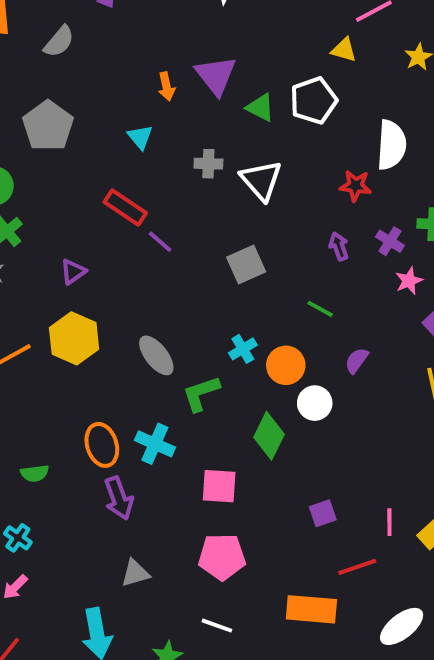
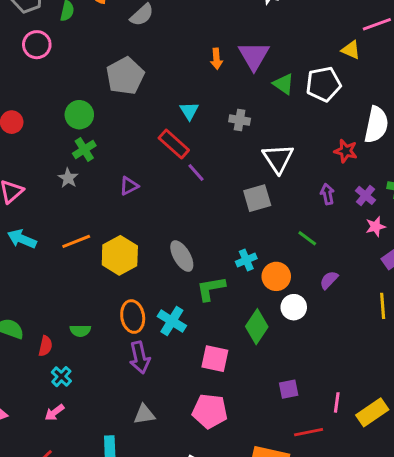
cyan triangle: (140, 137) -> (189, 111), moved
white triangle: (261, 180) -> (278, 158), moved
yellow hexagon: (74, 338) -> (120, 255), moved

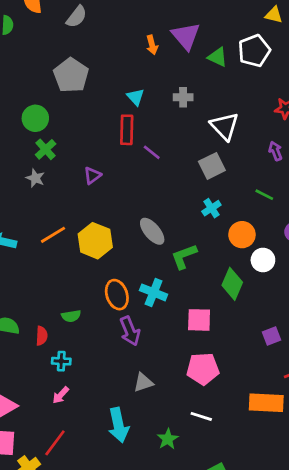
red rectangle: (174, 144) -> (127, 130), turned 60
cyan cross: (246, 260) -> (211, 208), moved
cyan cross: (61, 377) -> (61, 361), turned -30

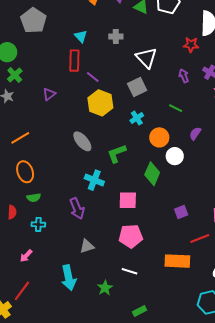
gray ellipse: (152, 231) -> (82, 141), moved
yellow hexagon: (95, 241) -> (100, 103), moved
orange ellipse: (117, 295) -> (25, 172), moved
cyan cross: (61, 361) -> (38, 224), moved

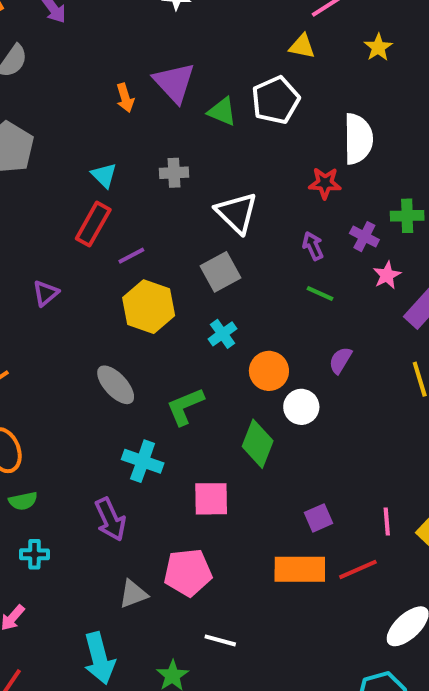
red rectangle: (74, 61) -> (93, 224), turned 30
purple line: (93, 77) -> (131, 256), turned -64
green line: (176, 108) -> (320, 293), moved
pink pentagon: (131, 236) -> (188, 572), moved
orange rectangle: (177, 261) -> (300, 569), moved

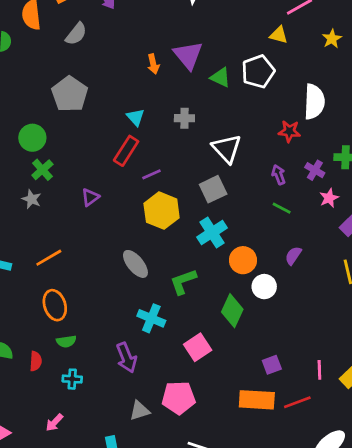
cyan cross: (222, 334) -> (212, 233), size x1.5
pink square: (211, 499) -> (198, 347), turned -36

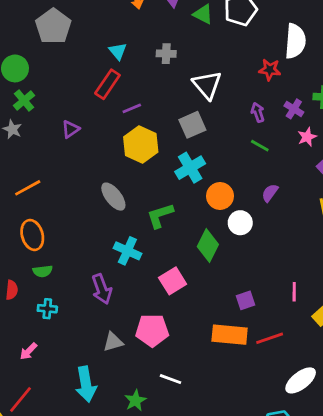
pink line: (319, 370) -> (294, 292), moved

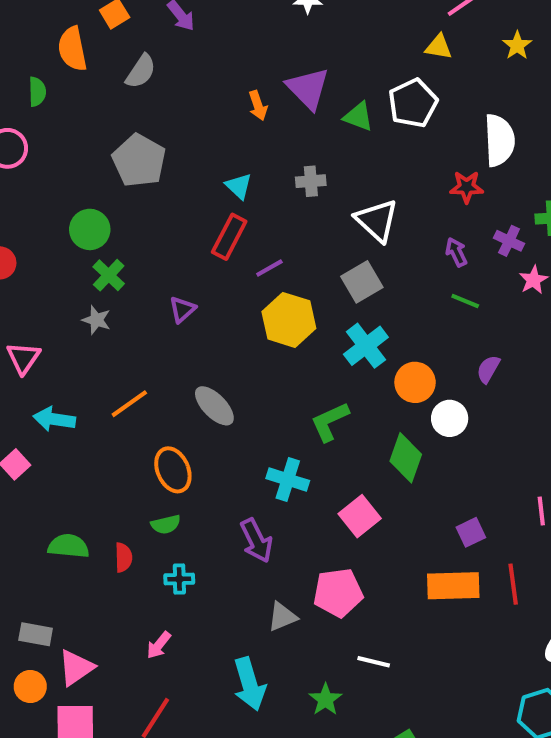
gray ellipse: (113, 197) -> (214, 406), moved
orange ellipse: (32, 235) -> (173, 470), moved
red line: (270, 338) -> (513, 584), turned -72

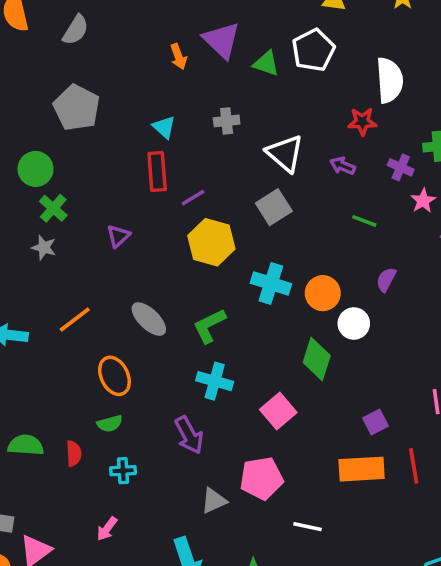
red rectangle: (229, 237) -> (157, 171), turned -30
purple arrow: (456, 252) -> (343, 166), moved, turned -40
cyan cross: (366, 346) -> (271, 283), moved, turned -33
green L-shape: (330, 422) -> (209, 326), moved
white line: (374, 662) -> (307, 527), moved

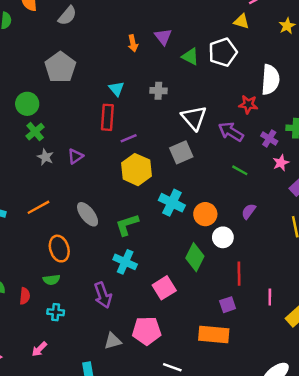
purple triangle: (222, 40) -> (163, 37), size x0.7
purple arrow: (343, 166) -> (231, 132), size x1.5
gray star: (44, 247) -> (45, 157), moved
red line: (414, 466) -> (239, 274), moved

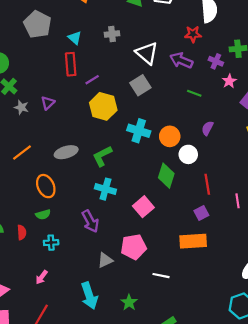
gray pentagon: (60, 67) -> (37, 24), moved
gray ellipse: (88, 214) -> (66, 152), turned -60

